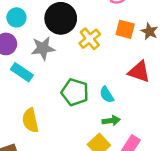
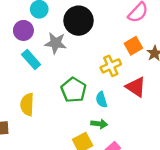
orange square: (125, 29) -> (133, 46), turned 30
yellow cross: (90, 39) -> (111, 66), moved

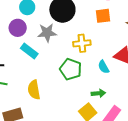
orange square: (133, 46) -> (103, 16), moved, turned 35
yellow cross: (111, 66) -> (82, 43), moved, turned 30
cyan semicircle: (101, 100) -> (104, 67), moved

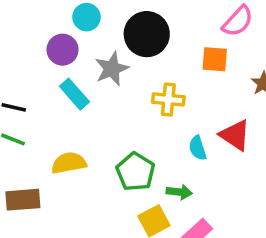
gray star: (47, 33) -> (112, 69), turned -30
green pentagon: (71, 69) -> (135, 172), moved
yellow semicircle: (34, 90) -> (69, 163), turned 78

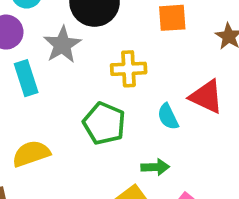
cyan rectangle: (74, 94) -> (26, 78), turned 32
green pentagon: (135, 172) -> (104, 123), moved

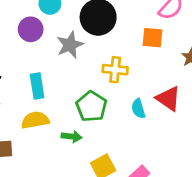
cyan rectangle: (26, 78) -> (37, 86), moved
green arrow: (155, 167) -> (72, 137), moved

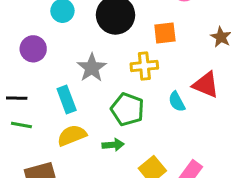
purple circle: (31, 29) -> (33, 49), moved
orange square: (152, 38) -> (165, 33), moved
gray star: (70, 45) -> (92, 68), moved

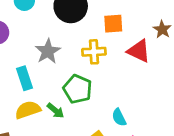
red triangle: (206, 85) -> (139, 51), moved
cyan semicircle: (177, 102) -> (119, 117), moved
green arrow: (113, 145) -> (56, 111), moved, turned 42

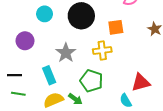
red triangle: (139, 51) -> (141, 83), moved, turned -36

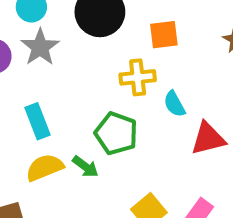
gray star: (66, 53) -> (40, 47), moved
cyan semicircle: (126, 101) -> (174, 104), moved

